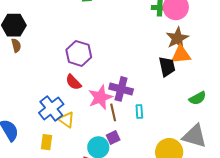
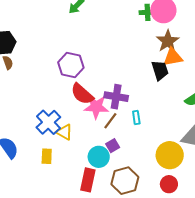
red semicircle: (73, 82) -> (82, 94), moved, size x1.4
pink star: (100, 97) -> (96, 107), turned 30
brown line: (113, 112) -> (110, 121), turned 54

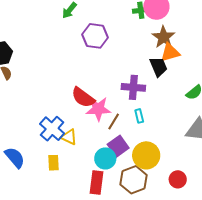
purple hexagon: (71, 65) -> (95, 36), moved
purple cross: (116, 97) -> (133, 87), moved
purple square: (113, 146) -> (118, 146), size x1.5
yellow circle: (170, 155) -> (146, 155), moved

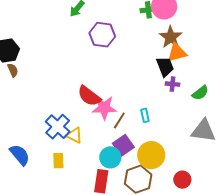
purple cross: (133, 87) -> (172, 84), moved, size x0.6

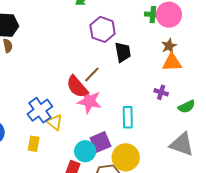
brown star: (171, 37) -> (169, 46), size x0.7
black trapezoid: (165, 67) -> (123, 52), moved
cyan rectangle: (145, 115) -> (128, 117), size x1.5
brown line: (119, 121) -> (92, 74), moved

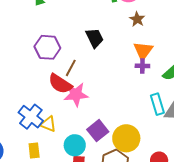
purple hexagon: (103, 29) -> (47, 47), moved
orange triangle: (172, 62) -> (143, 51), moved, turned -35
cyan rectangle: (128, 117) -> (157, 104), moved
cyan circle: (85, 151) -> (75, 145), moved

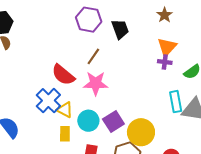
purple hexagon: (47, 47) -> (89, 20), moved
red semicircle: (60, 84) -> (63, 75), moved
cyan circle: (75, 145) -> (88, 121), moved
yellow rectangle: (34, 151) -> (65, 134), moved

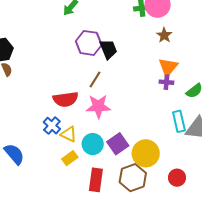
black trapezoid: (120, 29) -> (108, 49), moved
red semicircle: (63, 75) -> (66, 99), turned -45
blue cross: (48, 101) -> (52, 126), size x0.7
yellow rectangle: (65, 134) -> (70, 158), turned 56

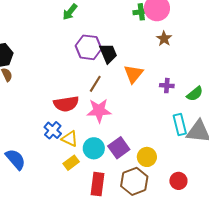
orange triangle: (168, 67) -> (133, 74), moved
yellow circle: (146, 153) -> (147, 157), size x0.7

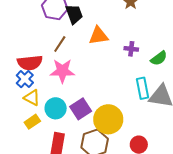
orange triangle: (133, 74) -> (98, 36), turned 40
blue cross: (53, 130) -> (25, 79), moved
yellow circle: (147, 157) -> (108, 119), size x1.5

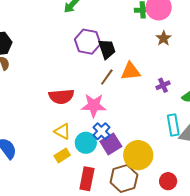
brown line: (60, 44) -> (107, 77), moved
purple cross: (131, 49) -> (163, 85), turned -32
blue cross: (25, 79) -> (101, 131), moved

